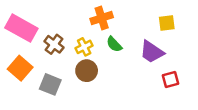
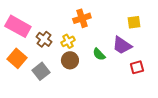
green semicircle: (114, 44) -> (99, 54), moved
gray square: (50, 84) -> (41, 71), turned 30

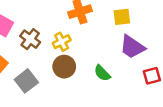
yellow square: (134, 22) -> (122, 17), moved
green semicircle: (99, 54) -> (102, 73), moved

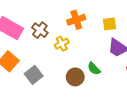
brown cross: (30, 39) -> (40, 30), moved
brown circle: (64, 67) -> (75, 77), moved

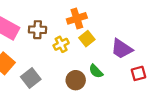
yellow square: (110, 24) -> (87, 39), moved, turned -32
brown cross: (40, 30) -> (38, 30), turned -35

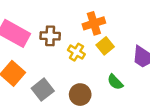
yellow cross: (61, 44) -> (76, 52), turned -32
brown circle: (76, 80) -> (80, 95), moved

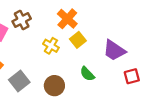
orange cross: (94, 23) -> (67, 19), turned -30
brown cross: (50, 36) -> (22, 20), moved, turned -30

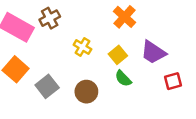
orange cross: (67, 19) -> (124, 17), moved
yellow square: (78, 40) -> (118, 55), moved

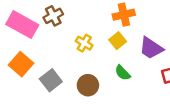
orange cross: (124, 17) -> (124, 15), turned 35
yellow square: (118, 55) -> (118, 41), moved

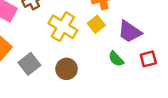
yellow cross: (84, 43) -> (63, 27), size x1.6
green semicircle: (123, 73) -> (116, 59), moved

